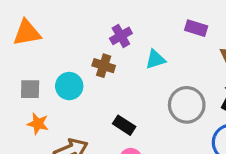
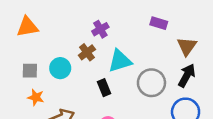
cyan triangle: (155, 59) -> (120, 61), moved, size x1.5
brown cross: (104, 66) -> (87, 52), turned 35
black rectangle: (124, 125) -> (104, 88), moved, turned 35

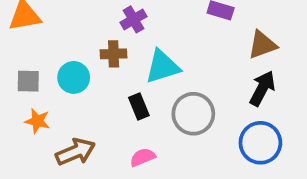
brown triangle: (187, 46) -> (262, 45), turned 35
brown cross: (87, 52) -> (114, 54), turned 35
gray circle: (151, 83) -> (193, 114), moved

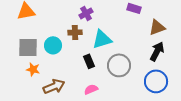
gray square: (28, 81) -> (28, 47), size x1.5

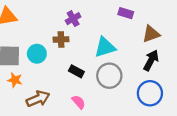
cyan triangle: (102, 39) -> (105, 47), moved
black rectangle: (89, 61) -> (76, 71), turned -40
pink semicircle: (91, 89) -> (79, 102), turned 72

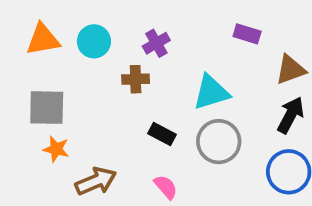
cyan circle: (37, 54) -> (94, 41), moved

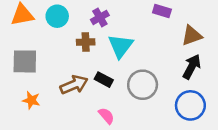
cyan triangle: (211, 92) -> (121, 46), moved, turned -36
orange star: (56, 149) -> (31, 100), moved
brown arrow: (96, 181) -> (74, 85), moved

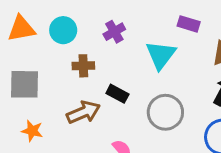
brown cross: (86, 42) -> (83, 66), moved
cyan triangle: (121, 46) -> (161, 55), moved
black rectangle: (104, 80) -> (117, 94), moved

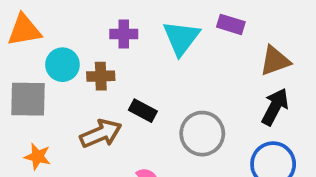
cyan circle: (63, 30) -> (62, 65), moved
purple cross: (114, 32) -> (124, 34), moved, turned 30
cyan triangle: (161, 55) -> (181, 38), moved

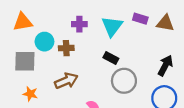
brown triangle: (275, 61) -> (165, 23), moved, turned 30
black rectangle: (143, 111) -> (111, 58), moved

